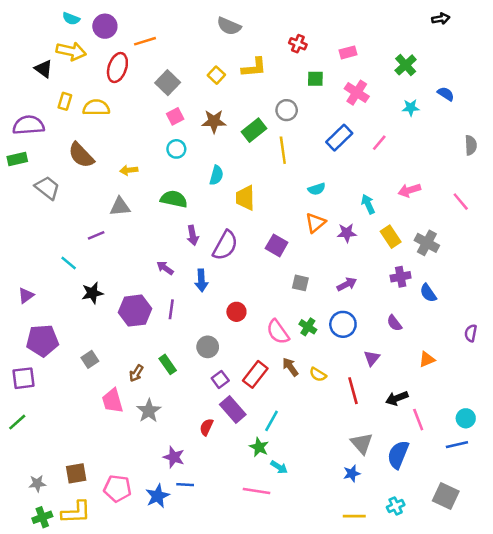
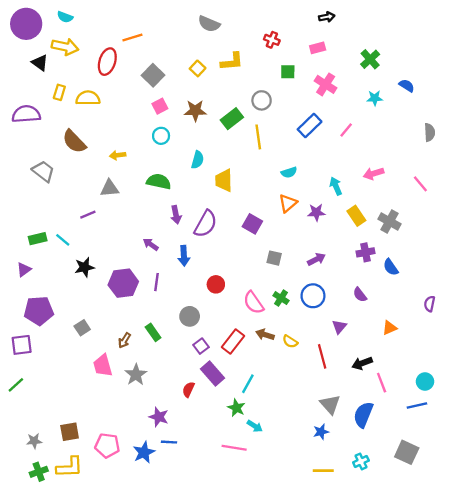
black arrow: (441, 19) -> (327, 17), moved
purple circle: (105, 26) -> (26, 24), moved, size x1.4
green rectangle: (17, 159) -> (38, 239), moved
brown arrow: (290, 367) -> (265, 335), turned -36

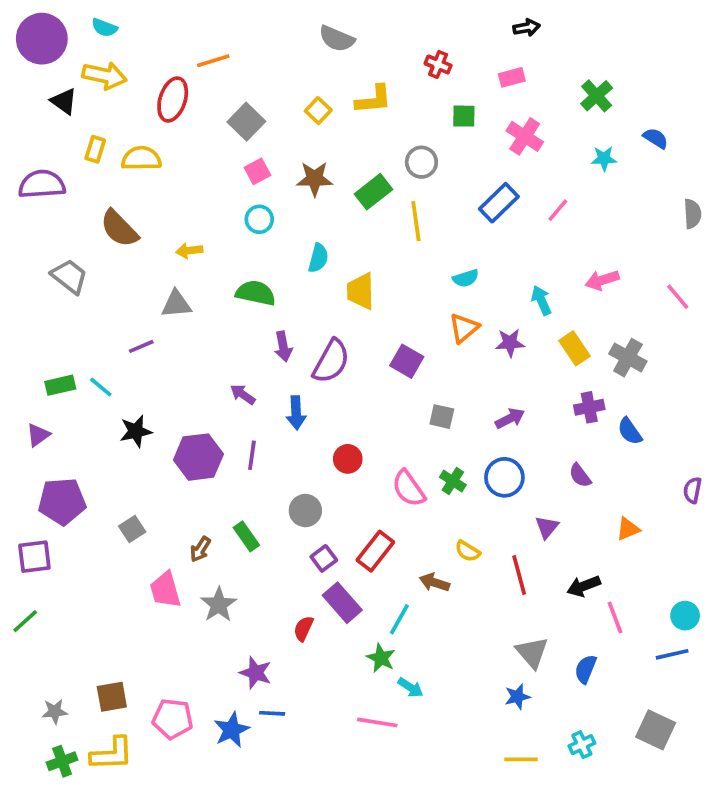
brown arrow: (265, 335) -> (434, 582), moved
blue semicircle: (363, 415) -> (586, 669), size x0.7

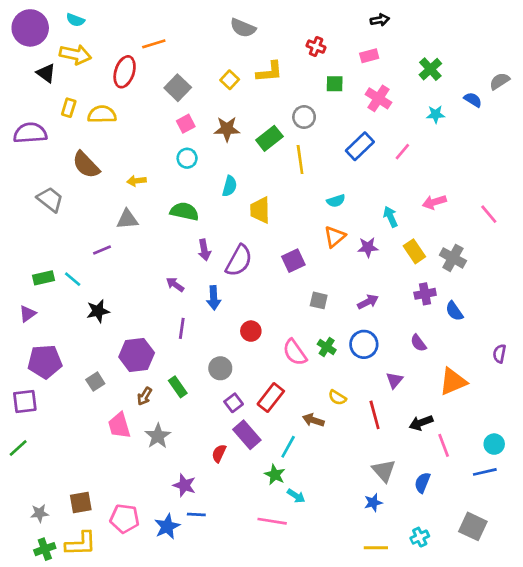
gray semicircle: (692, 214) -> (499, 81), moved, turned -120
purple square: (407, 361) -> (293, 261), turned 35
purple hexagon: (198, 457) -> (137, 355), moved
orange triangle: (628, 529) -> (453, 382), size x1.6

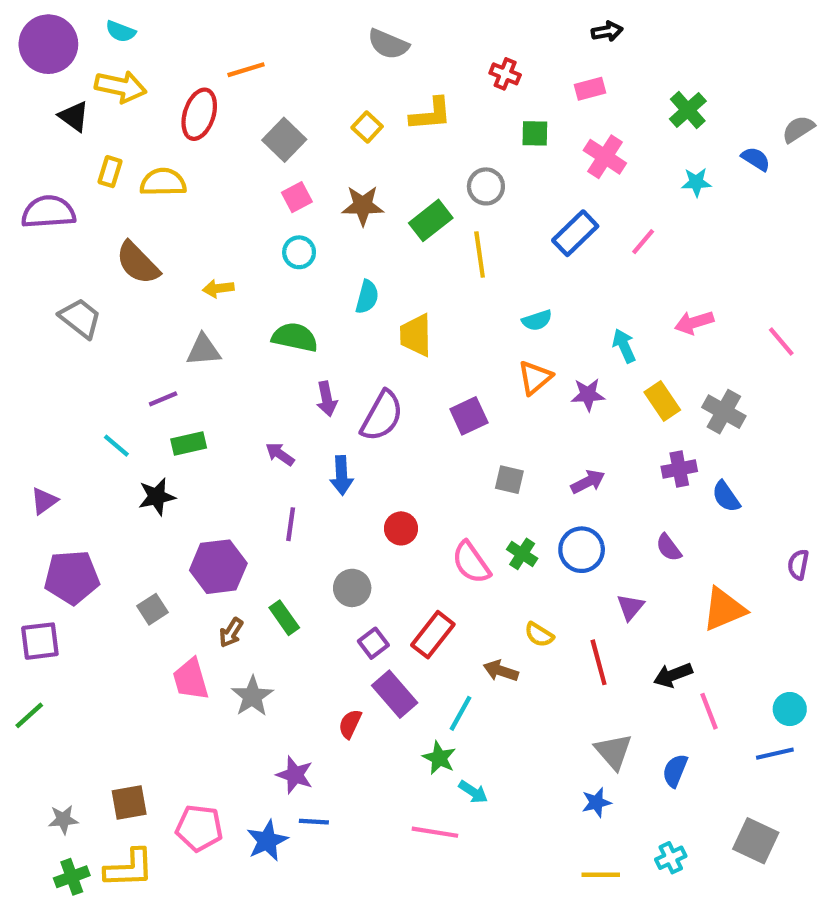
green rectangle: (43, 278) -> (189, 443), moved

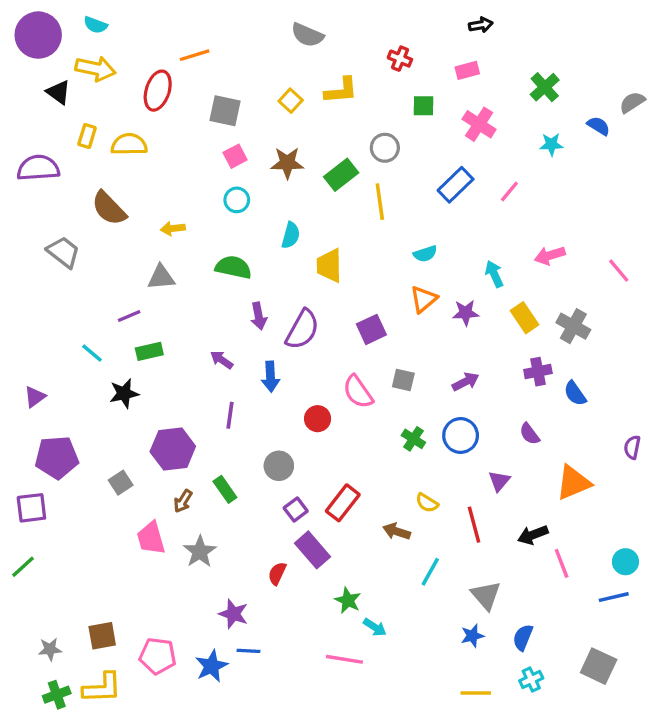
gray square: (284, 140) -> (225, 111), turned -32
pink semicircle: (471, 562) -> (358, 392), moved
cyan line: (460, 713) -> (430, 572), moved
blue semicircle: (675, 771) -> (523, 637), moved

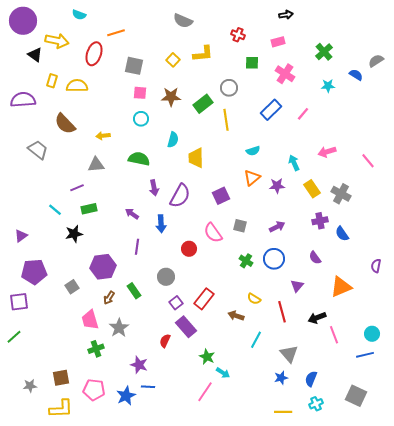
cyan semicircle: (95, 25) -> (79, 15), moved
pink square: (235, 156) -> (140, 93), turned 32
pink line: (344, 659) -> (205, 392), turned -65
green cross: (57, 695) -> (96, 349), moved

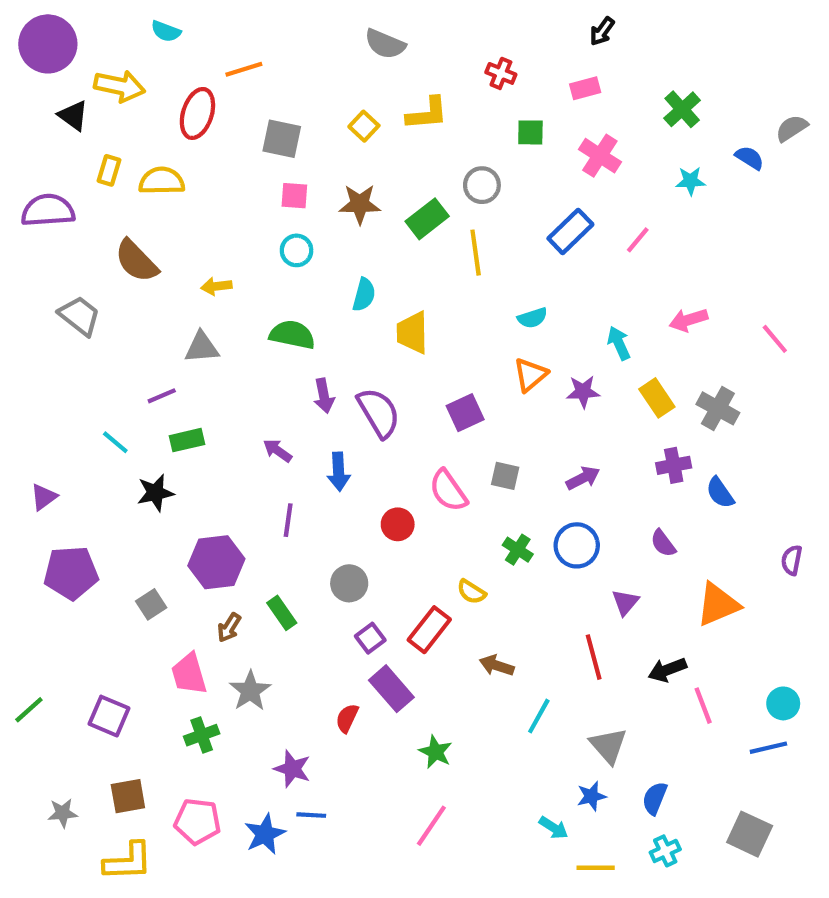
black arrow: (286, 15) -> (602, 31), turned 136
purple semicircle: (180, 196) -> (379, 413), turned -60
yellow semicircle: (254, 299) -> (471, 592), moved
purple square: (19, 302) -> (109, 716), moved, turned 30
cyan arrow: (223, 373) -> (554, 828), moved

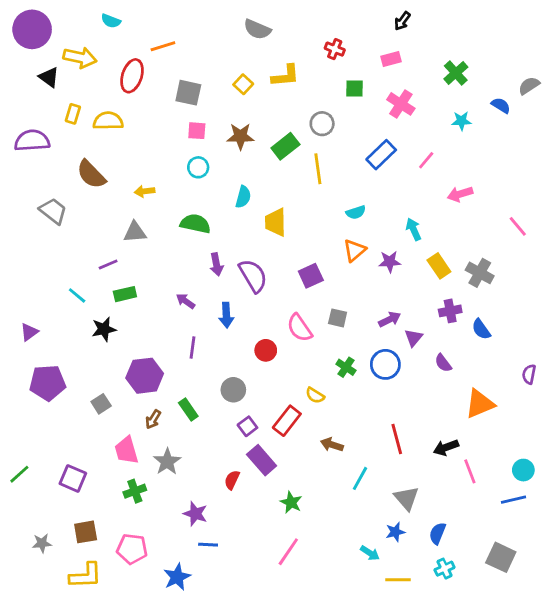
pink arrow: (688, 320) -> (460, 194), moved
purple triangle: (625, 602) -> (414, 338), moved
blue star: (265, 834) -> (177, 577), moved

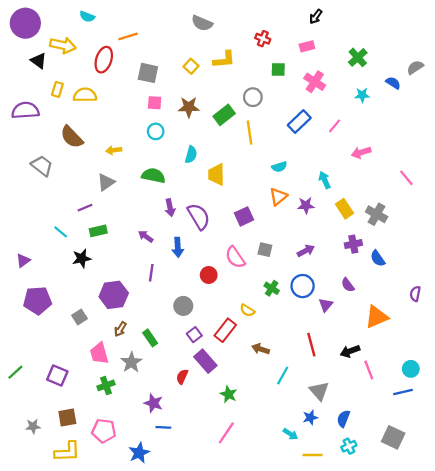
gray triangle: (135, 232) -> (106, 182), turned -30
purple triangle: (414, 338) -> (326, 305), moved
green rectangle: (188, 409) -> (150, 338), moved

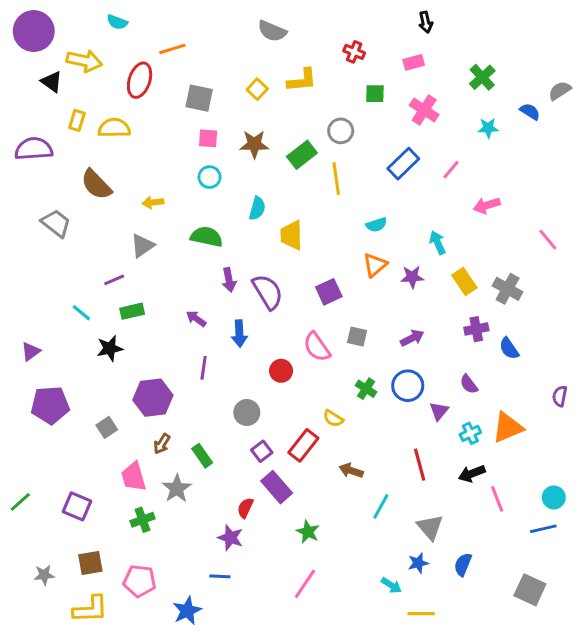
black arrow: (316, 17) -> (426, 22), turned -48
purple star: (153, 403) -> (230, 538), moved
cyan cross: (349, 446) -> (470, 433), moved

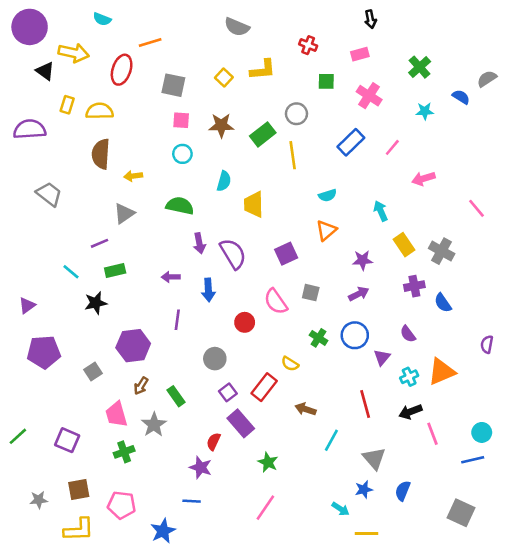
brown semicircle: (96, 185) -> (101, 154), moved, turned 48
purple star: (412, 277) -> (363, 260), moved
purple arrow: (196, 319) -> (171, 277), turned -36

